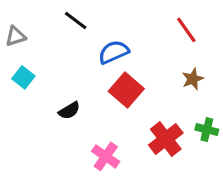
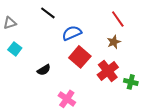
brown star: (193, 79) -> (114, 42), moved
red cross: (166, 139) -> (108, 71), moved

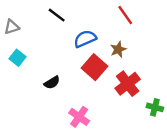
red line: (118, 19) -> (125, 15), moved
brown star: (114, 42) -> (118, 49), moved
green cross: (131, 82) -> (155, 107), moved

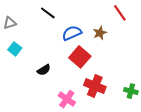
red line: (125, 15) -> (120, 13), moved
brown star: (118, 49) -> (100, 33), moved
red cross: (128, 84) -> (95, 86), moved, turned -30

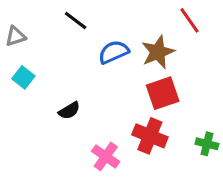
brown star: (100, 33) -> (158, 52), size x1.5
red square: (80, 57) -> (163, 93), moved, turned 30

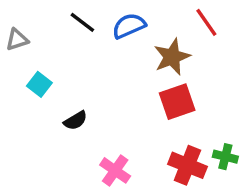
blue semicircle: (114, 52) -> (129, 26), moved
cyan square: (23, 77) -> (39, 84), moved
red cross: (150, 136) -> (187, 165), moved

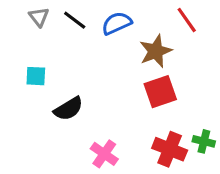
gray triangle: (17, 40) -> (39, 17), moved, turned -50
cyan square: (39, 84) -> (36, 76), turned -35
black semicircle: (76, 121) -> (68, 109), size x1.4

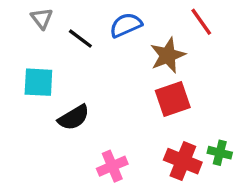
black line: (75, 20) -> (80, 39), moved
cyan square: (36, 76) -> (38, 82), size x1.4
pink cross: (104, 154) -> (112, 166), turned 32

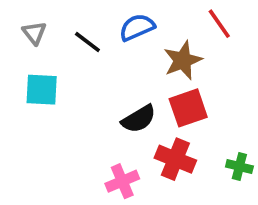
gray triangle: (42, 18) -> (34, 33), moved
black semicircle: (74, 117) -> (139, 119), moved
red cross: (183, 161) -> (175, 159), moved

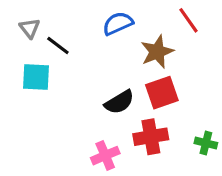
black line: (87, 42) -> (58, 45), moved
red cross: (175, 159) -> (151, 137), turned -32

